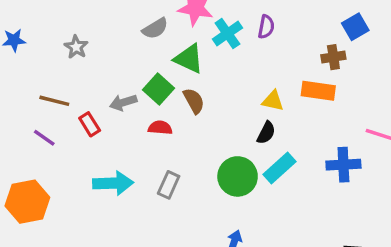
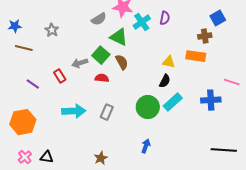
brown line: (54, 101) -> (24, 48), moved

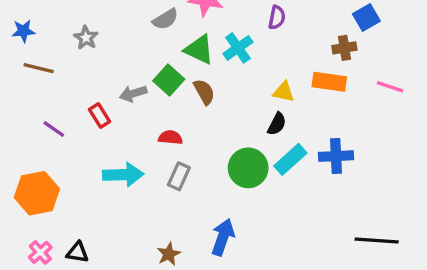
cyan cross: (142, 22) -> (238, 48), moved
red semicircle: (102, 78) -> (170, 137), moved
pink line: (232, 82) -> (390, 87), moved
blue cross: (211, 100) -> (336, 156), moved
blue arrow: (146, 146) -> (223, 237), moved, size x1.5

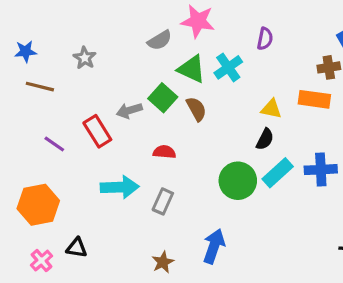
red rectangle: (99, 115) -> (97, 131), size x1.4
gray rectangle: (179, 176) -> (163, 201), moved
black triangle: (77, 252) -> (77, 248), moved

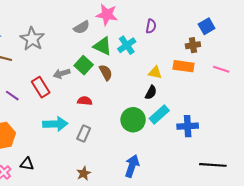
gray star: (85, 58) -> (32, 39), size x1.6
blue cross: (321, 170) -> (188, 126), moved
blue arrow: (214, 246) -> (132, 166), moved

